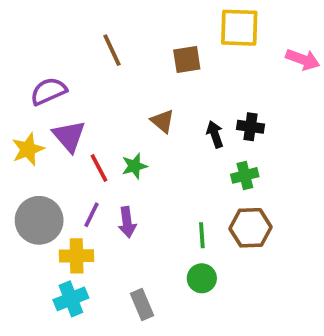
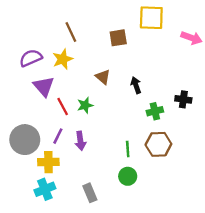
black cross: (250, 127) -> (183, 99), moved
yellow star: (28, 149) -> (63, 59), moved

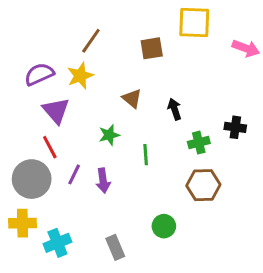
brown line: (71, 32) -> (91, 41), turned 60
red line: (63, 106) -> (50, 147), moved
green line: (128, 149) -> (146, 155), moved
yellow cross: (48, 162) -> (23, 223), moved

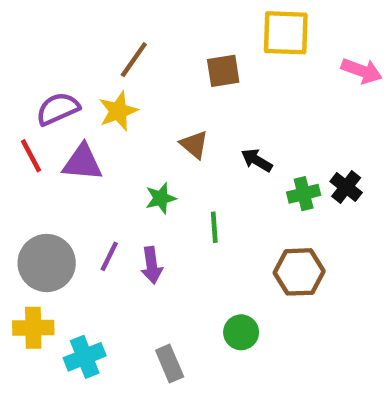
black arrow: (174, 109) -> (257, 160), turned -40
purple triangle: (56, 111) -> (82, 162), turned -44
black cross: (235, 127) -> (346, 187), turned 30
green cross: (199, 143) -> (304, 194), moved
red line: (50, 147) -> (31, 156), moved

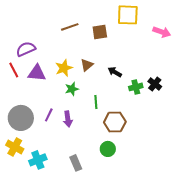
brown line: (134, 60) -> (70, 27), moved, turned 36
yellow star: (118, 111) -> (64, 68), moved
brown triangle: (194, 145) -> (87, 65), turned 40
brown hexagon: (299, 272) -> (115, 122), moved
yellow cross: (33, 328) -> (15, 147), turned 30

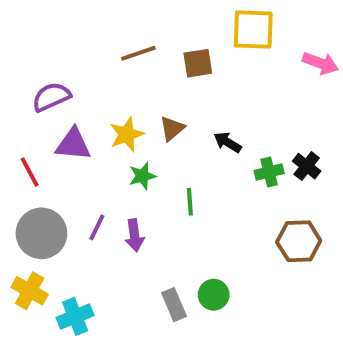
red line: (14, 70) -> (30, 172), moved
brown hexagon: (115, 122) -> (299, 241), moved
gray rectangle: (76, 163) -> (174, 305), moved

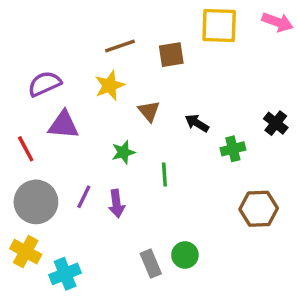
pink arrow: (320, 63) -> (277, 22), moved
brown triangle: (172, 128) -> (149, 111), turned -30
yellow star: (127, 134) -> (110, 85), moved
black cross: (307, 166) -> (276, 123), moved

